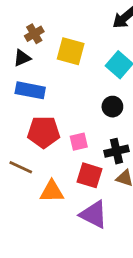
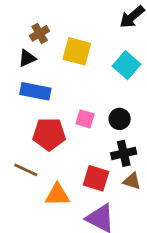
black circle: (112, 107) -> (120, 119), moved
pink square: (79, 142) -> (85, 119), moved, turned 30

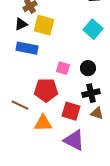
yellow square: (77, 51) -> (44, 25), moved
red pentagon: (49, 134) -> (46, 90), moved

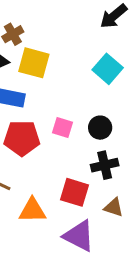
red pentagon: (46, 90) -> (22, 138), moved
brown triangle: (97, 113) -> (114, 207), moved

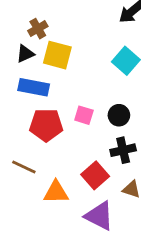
red square: (75, 192) -> (95, 175), turned 32

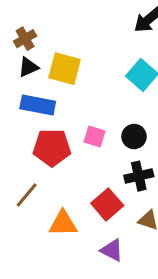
brown cross: (38, 29) -> (25, 39), moved
brown line: (24, 167) -> (27, 195), turned -75
purple triangle: (99, 216) -> (112, 250), size x0.7

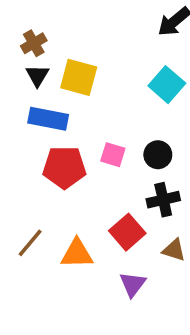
black triangle: (28, 67) -> (37, 76), turned -35
brown line: (27, 195) -> (30, 243), moved
purple triangle: (112, 250) -> (133, 284), turned 40

